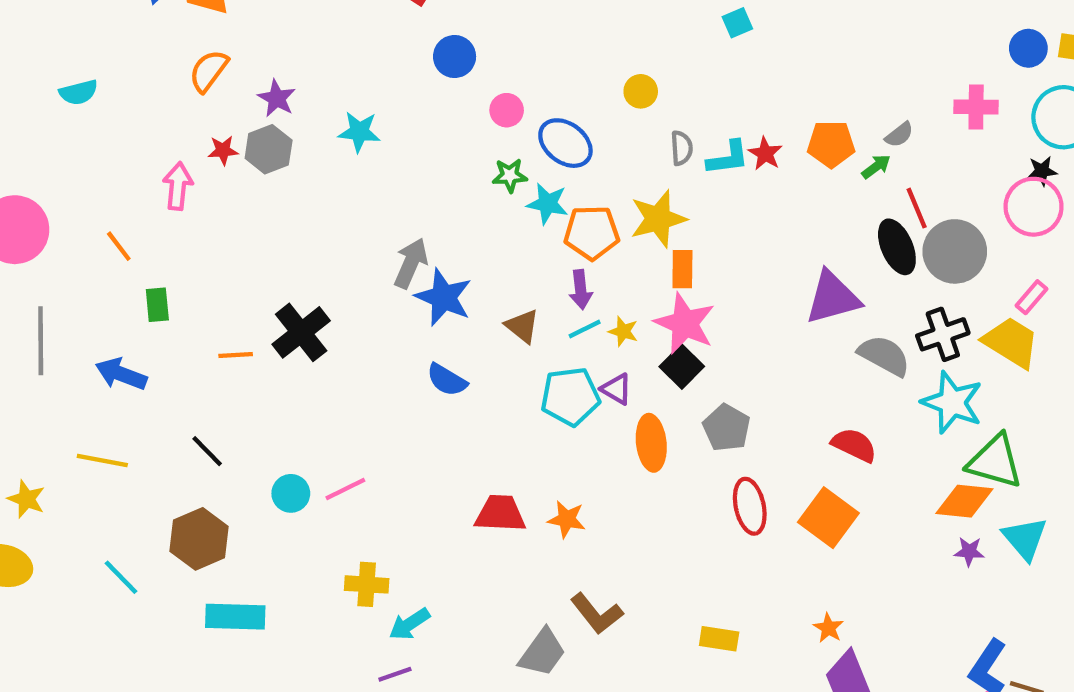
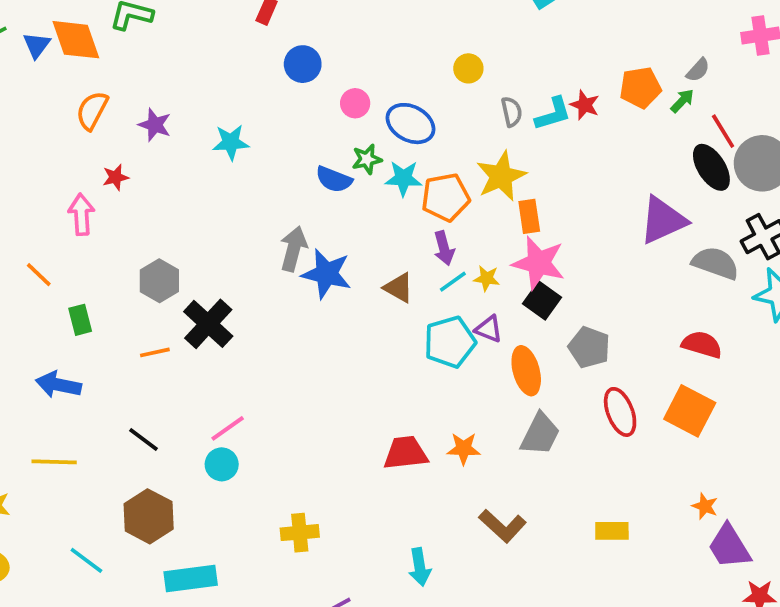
gray hexagon: (269, 149) -> (159, 281), moved
blue semicircle: (447, 380) -> (334, 179), moved
pink line: (345, 489) -> (228, 428), moved
cyan arrow: (409, 624) -> (420, 567), moved, turned -57
gray trapezoid: (542, 653) -> (540, 434), moved

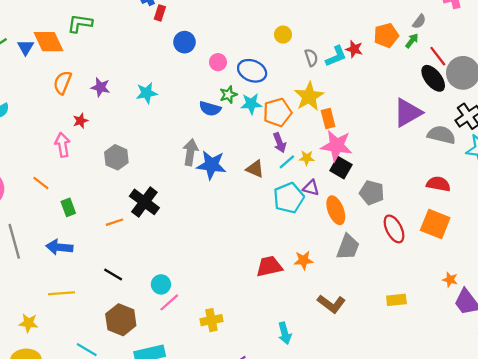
gray hexagon: (159, 281) -> (116, 157), moved
pink line: (228, 428) -> (169, 302), moved

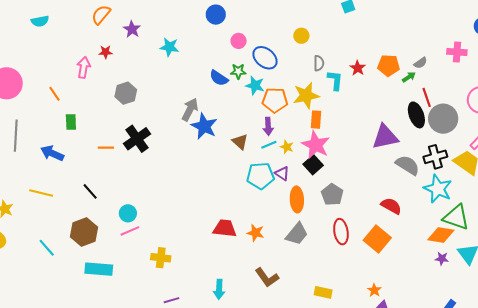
cyan L-shape: (336, 56) -> (335, 80), moved, turned -80

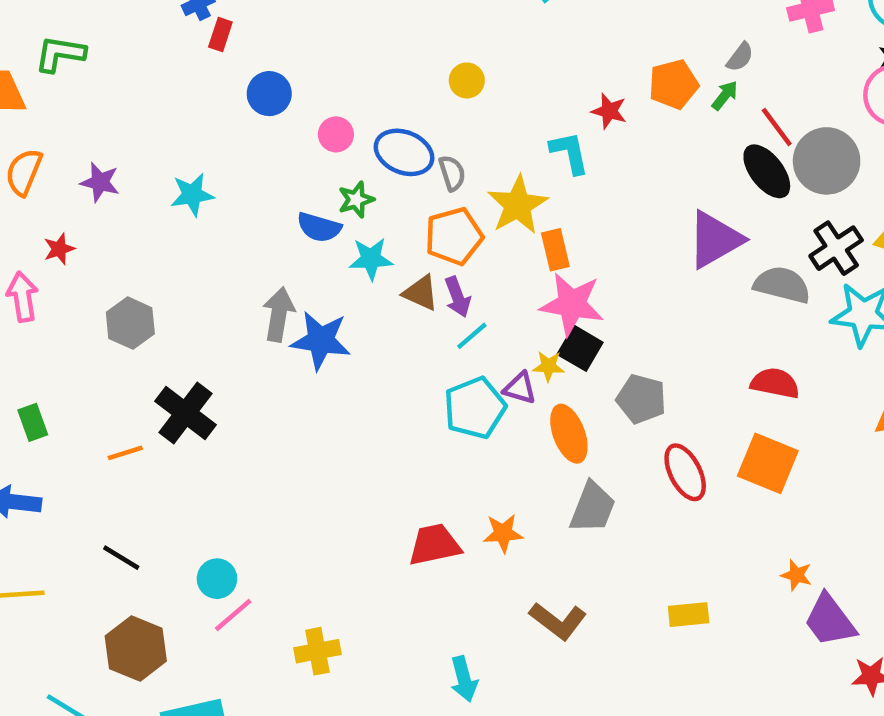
gray semicircle: (319, 63) -> (452, 173), moved
cyan star: (255, 85) -> (371, 259), moved
brown triangle: (240, 142) -> (421, 293), moved
yellow star: (287, 147) -> (548, 366), moved

